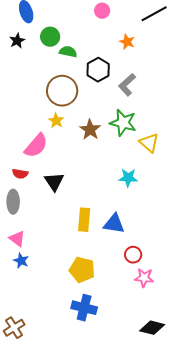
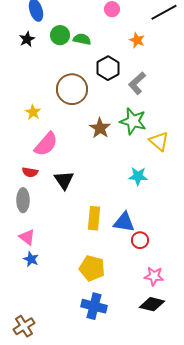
green semicircle: (68, 52) -> (82, 39), moved
yellow star: (56, 121) -> (33, 112), moved
red circle: (133, 255) -> (140, 240), moved
black diamond: (152, 328) -> (152, 304), moved

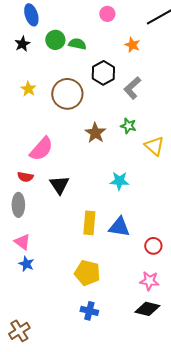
yellow star: (33, 112) -> (28, 89), moved
green star: (133, 121) -> (128, 126), size x0.6
cyan star: (138, 176) -> (119, 181), moved
red circle: (140, 240) -> (153, 246), moved
blue cross: (94, 306) -> (89, 311), size x0.7

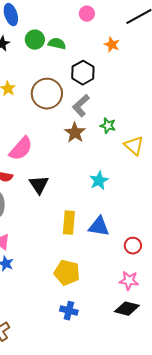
gray L-shape: (132, 88) -> (81, 106), moved
cyan star: (119, 181) -> (99, 181), turned -30

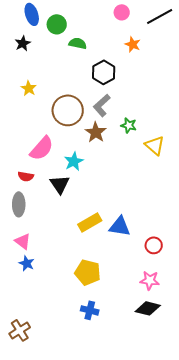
pink circle: (87, 14) -> (122, 12), moved
green circle: (35, 40) -> (57, 24), moved
brown circle: (47, 94) -> (68, 110), moved
cyan star: (99, 181) -> (74, 161), moved
yellow rectangle: (69, 223) -> (90, 222), turned 55

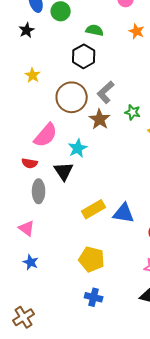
green semicircle: (78, 43) -> (95, 30), moved
black hexagon: (104, 72) -> (84, 56), moved
gray ellipse: (19, 204) -> (39, 191), moved
blue star: (27, 263) -> (31, 262), moved

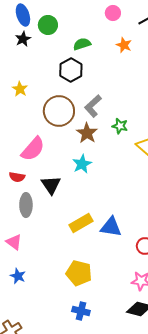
black star: (27, 30) -> (23, 39), moved
green semicircle: (95, 30) -> (82, 44), turned -30
cyan star: (78, 148) -> (82, 164), moved

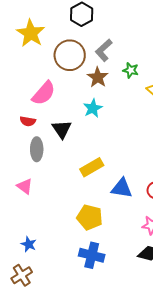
yellow star: (20, 89) -> (31, 33), size x1.8
blue triangle: (111, 227) -> (122, 188), moved
blue star: (18, 276) -> (29, 244), moved
blue cross: (81, 311) -> (92, 255), size x1.4

